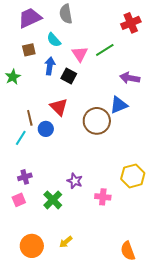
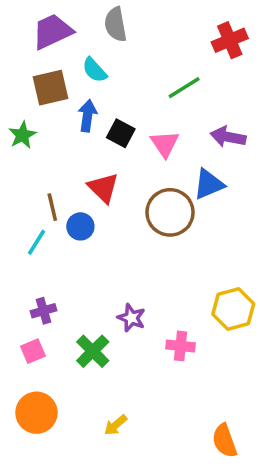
brown square: (29, 50) -> (51, 88), size x1.5
pink triangle: (80, 54) -> (165, 144), moved
orange circle: (32, 246) -> (36, 413), moved

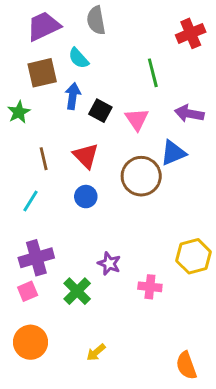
green line: (184, 88) -> (153, 73), turned -72
brown line: (52, 207) -> (44, 159), moved
blue circle: (80, 226) -> (86, 197), moved
purple cross: (44, 311) -> (36, 258), size x1.6

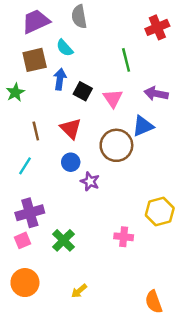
purple star: (109, 264) -> (90, 181), moved

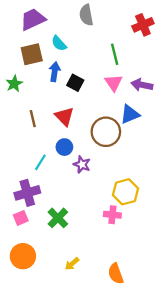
gray semicircle: (79, 17) -> (86, 15), moved
pink triangle: (113, 98) -> (113, 83), moved
cyan line: (25, 166) -> (40, 162), moved
yellow hexagon: (160, 212) -> (126, 192), moved
orange semicircle: (154, 302) -> (116, 274), moved

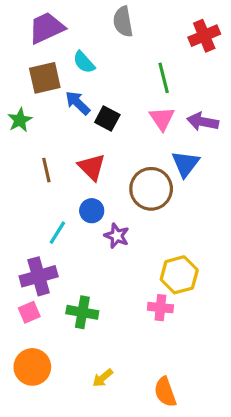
blue arrow: (55, 72) -> (78, 103), turned -54
blue triangle: (130, 114) -> (185, 164), turned -30
green cross: (58, 218) -> (82, 312), turned -35

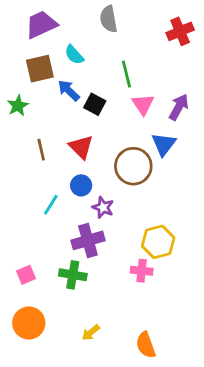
green line: (164, 78) -> (126, 74), moved
purple arrow: (203, 122) -> (179, 107), turned 108
purple cross: (39, 276) -> (88, 240), moved

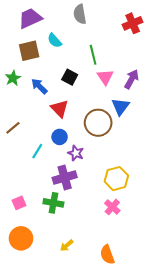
blue arrow: (69, 91) -> (39, 86), moved
brown line: (41, 150) -> (13, 128), moved, turned 63
pink cross: (142, 271) -> (112, 207), moved, turned 35

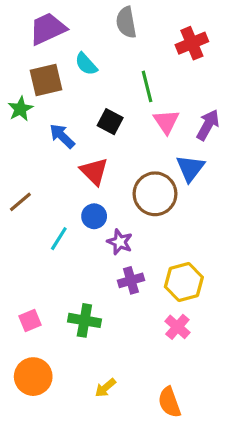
red cross: (133, 23) -> (192, 43), moved
green star: (13, 78) -> (20, 109), moved
purple cross: (65, 178) -> (131, 280), moved, size x0.7

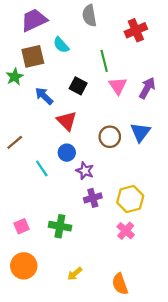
blue triangle: (190, 168) -> (140, 132), moved
brown circle: (155, 194) -> (110, 137), size x0.7
cyan line: (59, 239) -> (42, 168), turned -66

